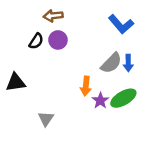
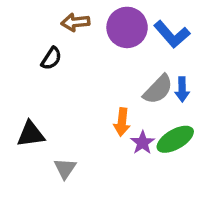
purple circle: (58, 40) -> (127, 27), moved, size x1.5
black triangle: (16, 82) -> (31, 134), moved

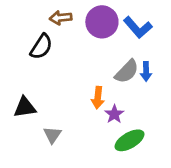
black semicircle: (51, 58) -> (41, 47), size x1.4
green ellipse: (175, 139) -> (130, 140), moved

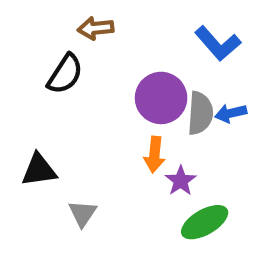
purple circle: (102, 22) -> (161, 98), moved
gray semicircle: (127, 71) -> (200, 113), turned -40
blue arrow: (146, 71) -> (231, 113), turned 78

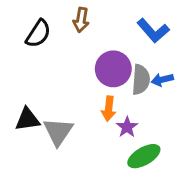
brown arrow: (96, 28) -> (81, 20), moved, turned -75
black semicircle: (65, 74) -> (38, 34), moved
gray triangle: (83, 213) -> (58, 132), moved, size x1.5

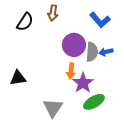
purple star: (127, 127) -> (83, 83), size x1.5
gray triangle: (58, 132) -> (53, 108), moved

